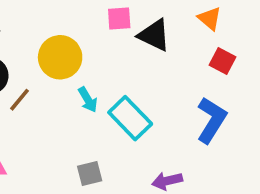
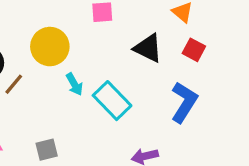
black triangle: (154, 35) -> (148, 48), moved
gray square: (90, 174) -> (47, 150), moved

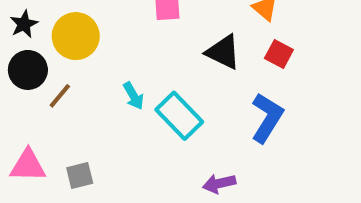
yellow circle: (50, 47) -> (76, 36), moved
gray square: (47, 150) -> (80, 176), moved

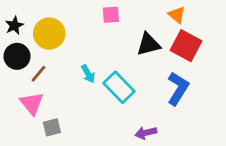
black triangle: (223, 52) -> (148, 44), turned -40
red square: (279, 54) -> (186, 46), size x1.6
pink triangle: (28, 166) -> (32, 103), moved, turned 50

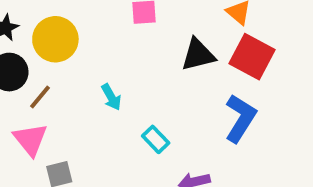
cyan rectangle: (119, 87) -> (156, 139), moved, size x0.6

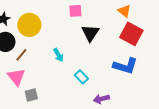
black triangle: (198, 55) -> (90, 33), moved, turned -42
blue L-shape: (240, 118) -> (125, 66), turned 75

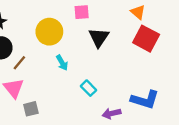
yellow circle: (29, 25) -> (49, 32), moved
blue L-shape: (125, 66) -> (145, 100), moved

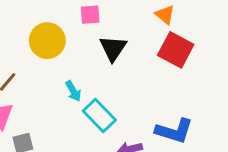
cyan arrow: (62, 63) -> (73, 91), moved
cyan rectangle: (88, 88) -> (99, 116), size x1.5

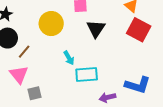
cyan rectangle: (99, 116) -> (87, 75), turned -50

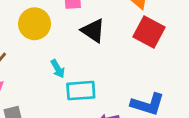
black triangle: (96, 29) -> (93, 31), turned -30

